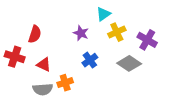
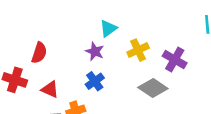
cyan triangle: (103, 14) -> (108, 28), moved
blue cross: (90, 60) -> (95, 81), moved

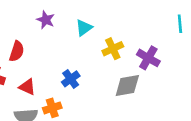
purple star: (95, 51) -> (46, 20), moved
gray diamond: (153, 88) -> (127, 86), turned -44

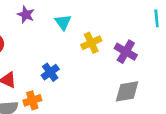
cyan triangle: (84, 28) -> (63, 22), turned -30
gray diamond: (127, 86) -> (127, 91), moved

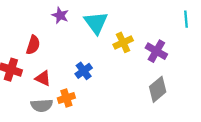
cyan triangle: (63, 22) -> (96, 23), size x1.5
gray diamond: (127, 91) -> (158, 89), turned -30

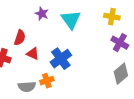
yellow cross: (123, 42) -> (112, 17), moved, turned 35
blue cross: (84, 71) -> (61, 59), size x1.5
red triangle: (43, 78) -> (33, 54), moved

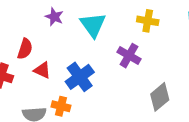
purple cross: (120, 43) -> (129, 56), moved
orange cross: (47, 81) -> (61, 106), turned 32

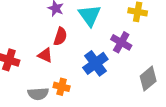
red semicircle: (25, 49) -> (60, 36), moved
blue cross: (80, 77) -> (95, 63), moved

